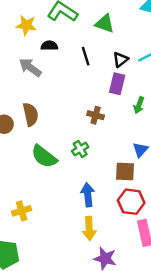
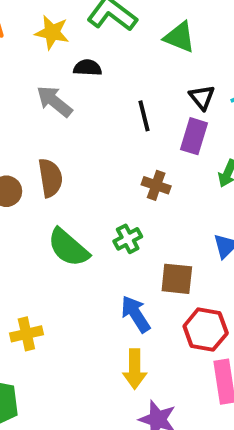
black line: (86, 56) -> (144, 116), moved
black triangle: (121, 60) -> (202, 97), turned -35
brown square: (125, 172) -> (177, 279), moved
blue arrow: (88, 195) -> (136, 314), turned -30

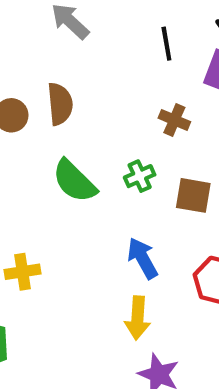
brown square: (177, 279) -> (193, 195), moved

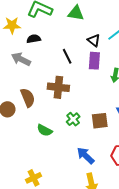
brown cross: (174, 120) -> (58, 87), moved, size x1.5
green semicircle: (74, 181) -> (45, 130), size x0.7

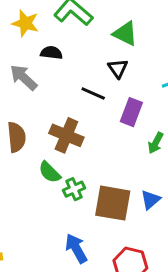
black triangle: (94, 40) -> (118, 68), moved
black line: (67, 56) -> (93, 93), turned -56
brown square: (100, 121) -> (113, 203), size x1.4
green semicircle: (45, 130) -> (50, 172), moved

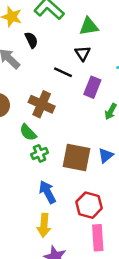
green triangle: (125, 34) -> (89, 26), turned -36
black semicircle: (51, 53) -> (31, 40), turned 56
green cross: (74, 189) -> (40, 153), moved

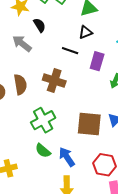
black triangle: (83, 53) -> (86, 32), turned 48
green semicircle: (28, 133) -> (43, 151), moved
green cross: (40, 153) -> (43, 120), moved, size x1.6

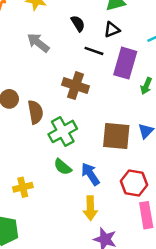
black semicircle: (40, 25) -> (78, 23), moved
purple rectangle: (97, 61) -> (125, 63), size x1.4
brown semicircle: (20, 84) -> (35, 112), moved

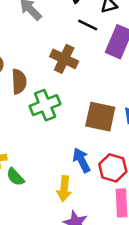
green semicircle: (63, 167) -> (15, 177), moved
blue arrow: (90, 174) -> (82, 160), moved

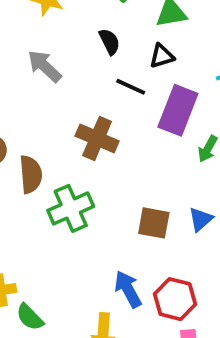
brown square: (100, 117) -> (154, 223), size x0.7

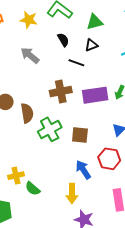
purple rectangle: (178, 110) -> (95, 95), moved, turned 65
brown cross: (97, 138) -> (61, 91), turned -30
brown square: (154, 223) -> (80, 135), moved
red hexagon: (175, 299) -> (109, 159), moved

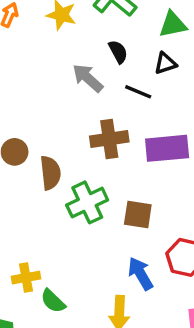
gray arrow: (30, 55) -> (88, 78), moved

